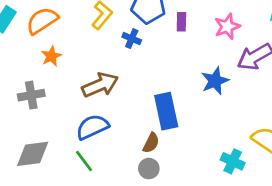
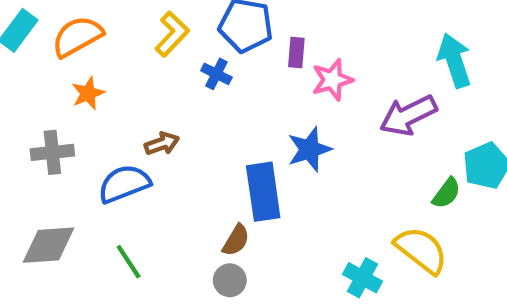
pink star: (227, 27) -> (332, 80), moved
blue star: (215, 81) -> (309, 149), moved
brown arrow: (100, 85) -> (162, 144), size x0.6
blue semicircle: (92, 127) -> (124, 184), moved

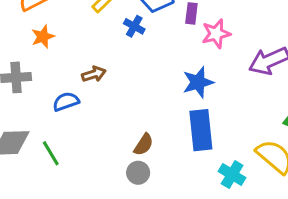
blue semicircle: (124, 184) -> (66, 102), size x0.7
blue rectangle: (263, 192) -> (201, 130), moved
green line: (129, 262) -> (51, 153), moved

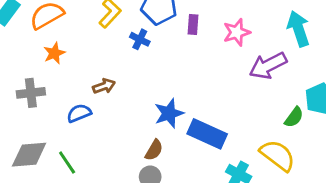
pink star: (216, 34) -> (237, 32), moved
blue star: (198, 82) -> (169, 113), moved
blue rectangle: (201, 130) -> (207, 134), turned -57

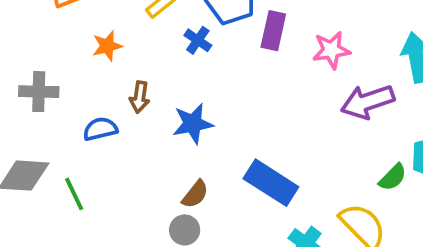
purple rectangle: (193, 25) -> (273, 31), size x1.4
orange star: (54, 53) -> (107, 46), moved
brown arrow: (104, 86) -> (140, 97), turned 110
blue star: (169, 113) -> (193, 124), moved

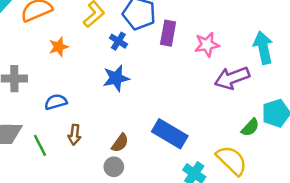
brown arrow: (140, 97) -> (74, 135), moved
blue star: (193, 124) -> (116, 78), moved

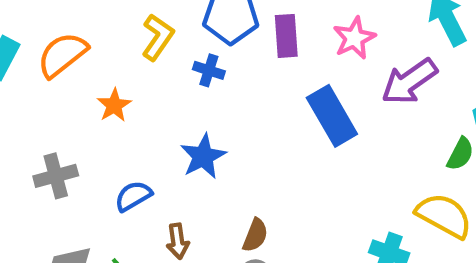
blue star: (116, 78) -> (203, 156), moved
blue rectangle: (170, 134) -> (332, 116), moved, turned 44

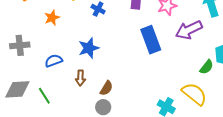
brown arrow: (178, 241) -> (80, 78), moved

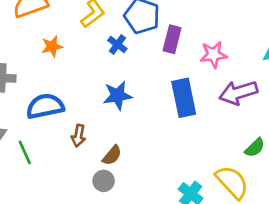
blue star: (89, 48) -> (118, 95), moved
blue semicircle: (54, 61) -> (45, 106), size x1.5

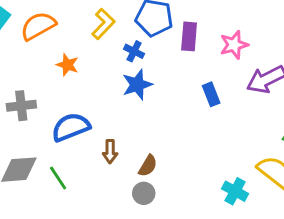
orange star: (52, 47) -> (67, 65), turned -30
blue star: (118, 95) -> (137, 85), moved
blue rectangle: (184, 98) -> (211, 94), size x0.6

